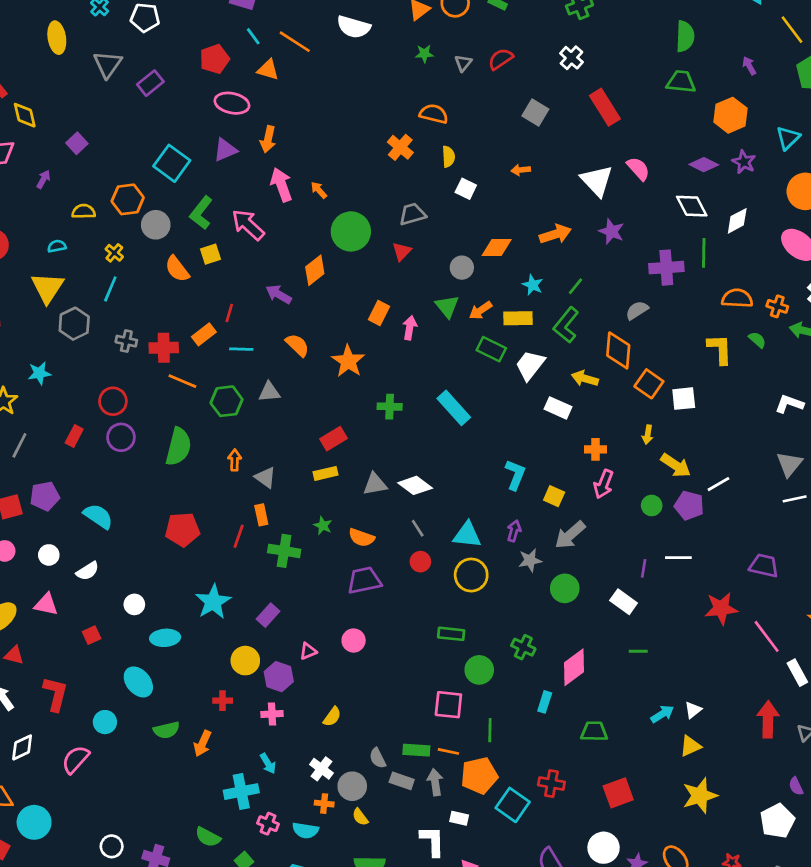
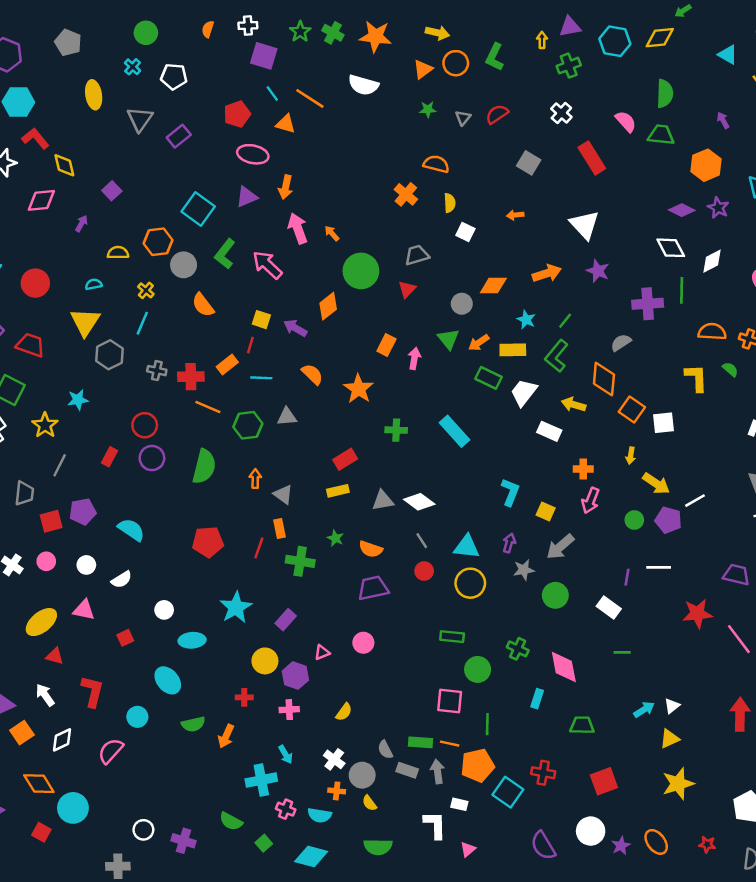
pink semicircle: (638, 169) -> (626, 121), moved
yellow square: (211, 254) -> (261, 320), moved, turned 36
pink diamond: (574, 667) -> (564, 667), turned -64

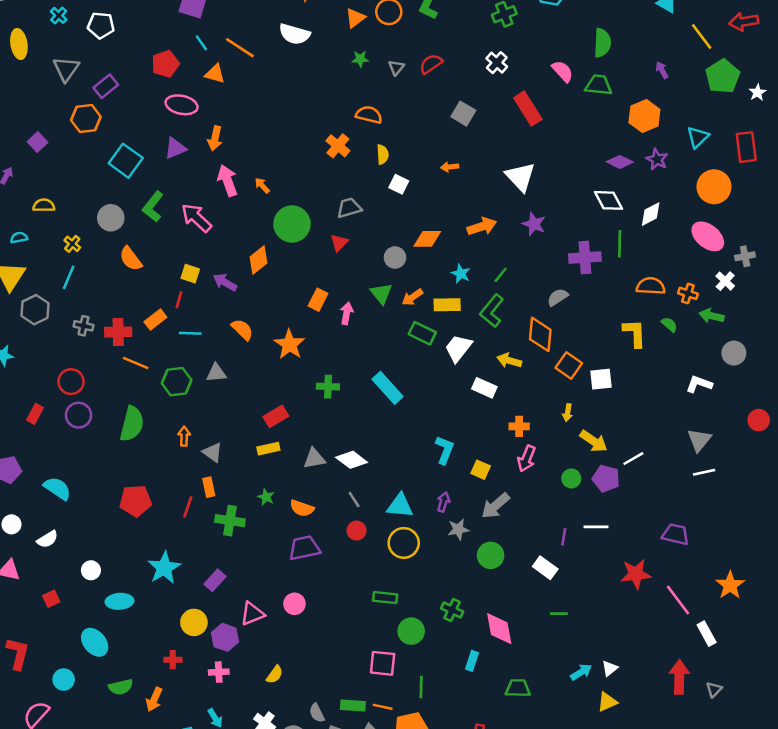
orange hexagon: (158, 242) -> (86, 118), moved
pink triangle: (322, 652) -> (252, 614), size x1.5

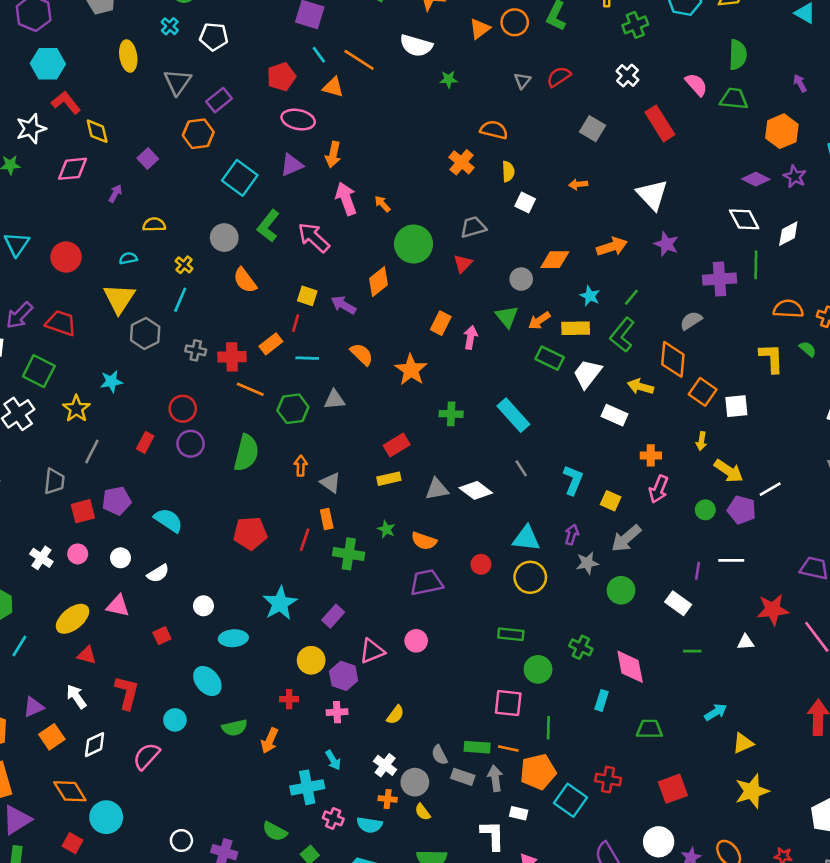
green star: (360, 59) -> (449, 79), moved
gray line: (354, 500) -> (521, 468), moved
white triangle: (610, 668) -> (745, 642), moved, turned 35

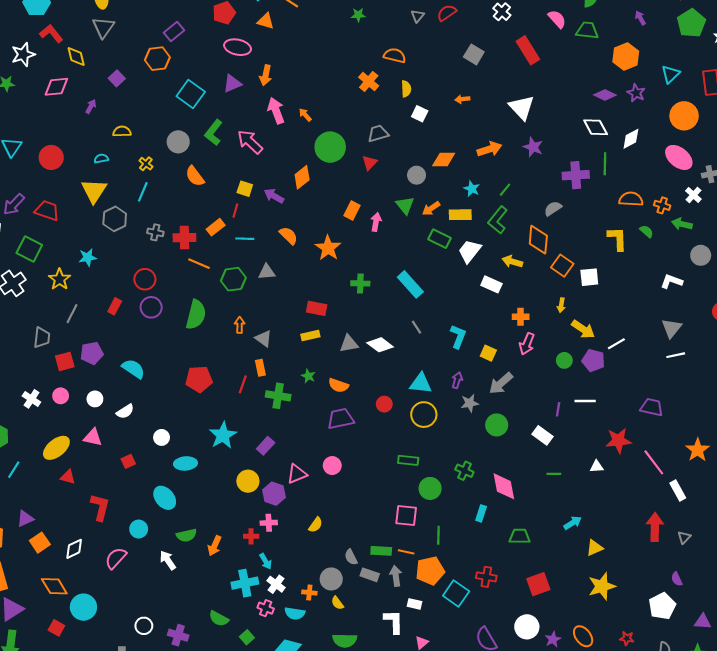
gray triangle: (178, 82) -> (103, 27), moved
red rectangle: (397, 445) -> (317, 308), turned 42
white arrow: (76, 697) -> (168, 560), moved
red cross: (289, 699) -> (251, 536), moved
white cross: (385, 765) -> (276, 584), moved

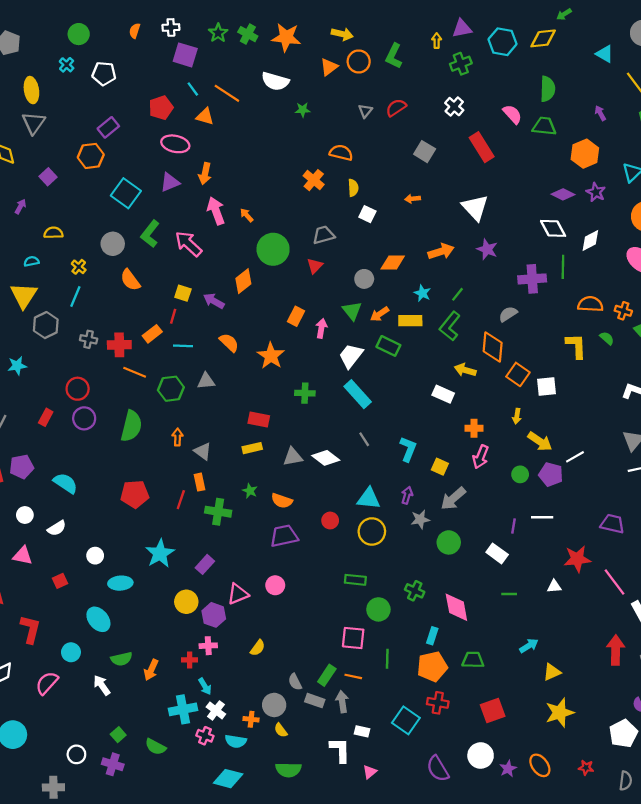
white trapezoid: (470, 251) -> (351, 356), moved
green rectangle: (381, 551) -> (327, 675), turned -60
orange pentagon: (430, 571) -> (432, 667), moved
green square: (247, 637) -> (118, 735), moved

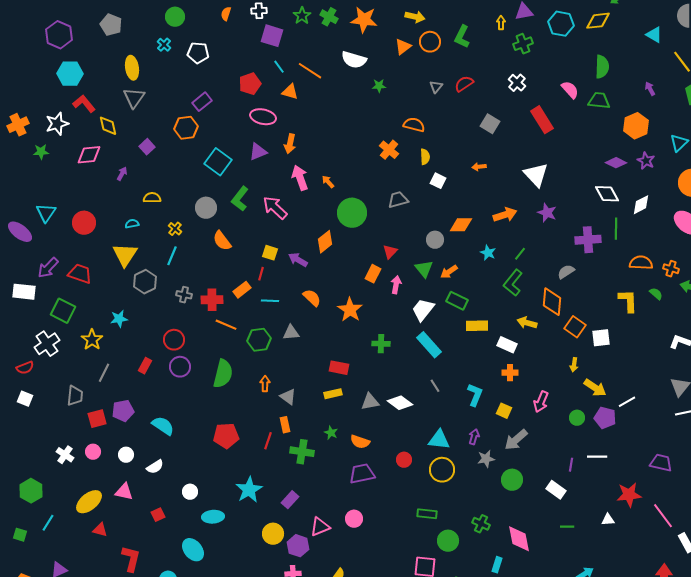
red triangle: (315, 266) -> (390, 252), moved
yellow rectangle: (410, 321) -> (477, 326), moved
orange cross: (474, 428) -> (510, 373), moved

